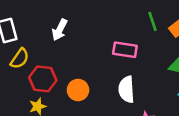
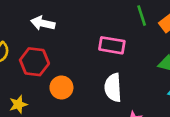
white arrow: (60, 30) -> (43, 23), turned 75
red hexagon: (43, 79) -> (34, 62), moved

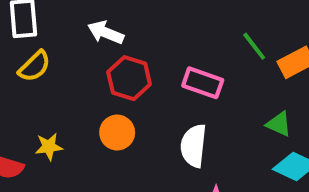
green line: (142, 16) -> (254, 46), turned -30
red hexagon: (34, 62) -> (129, 78), moved

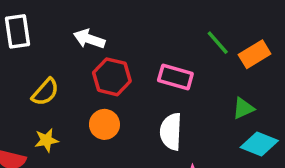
yellow semicircle: (34, 66) -> (45, 92), moved
green triangle: (279, 124) -> (243, 108), turned -45

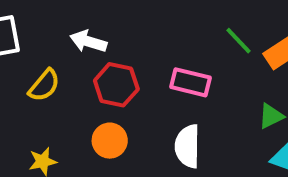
yellow semicircle: (45, 92) -> (44, 85), moved

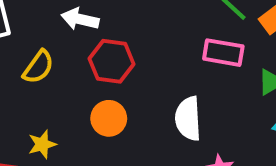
pink rectangle: (190, 82) -> (223, 53), moved

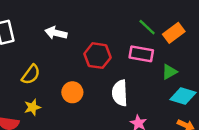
red hexagon: (112, 61) -> (98, 56), moved
yellow semicircle: (38, 67) -> (31, 74), moved

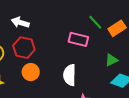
pink rectangle: (141, 54) -> (78, 39), moved
red hexagon: (98, 56) -> (24, 48), moved

